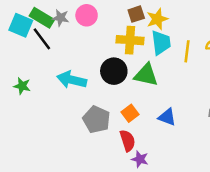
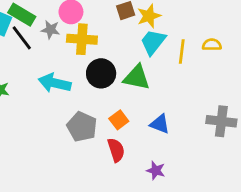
gray star: (61, 18) -> (50, 30), moved
yellow cross: (130, 40) -> (82, 39), moved
cyan trapezoid: (161, 43) -> (153, 42), turned -135
purple star: (140, 159) -> (156, 170), moved

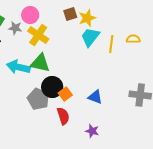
yellow cross: (82, 39) -> (38, 35), turned 30
black circle: (101, 73) -> (52, 87), moved
green triangle: (137, 77) -> (40, 63), moved

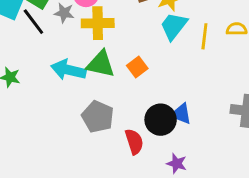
yellow cross: (38, 35) -> (98, 23), turned -35
black circle: (52, 87) -> (161, 120), moved
orange square: (65, 94) -> (137, 67), moved

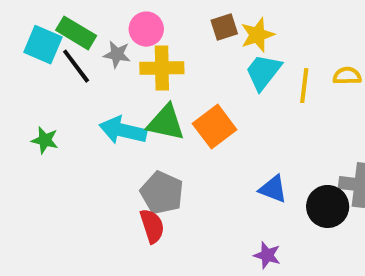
orange square: (137, 67) -> (215, 127), size x1.5
black circle: (161, 120) -> (328, 206), moved
red semicircle: (134, 142) -> (152, 226), moved

